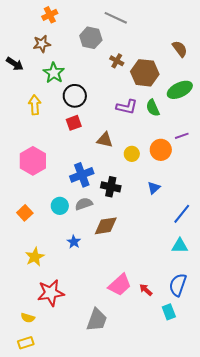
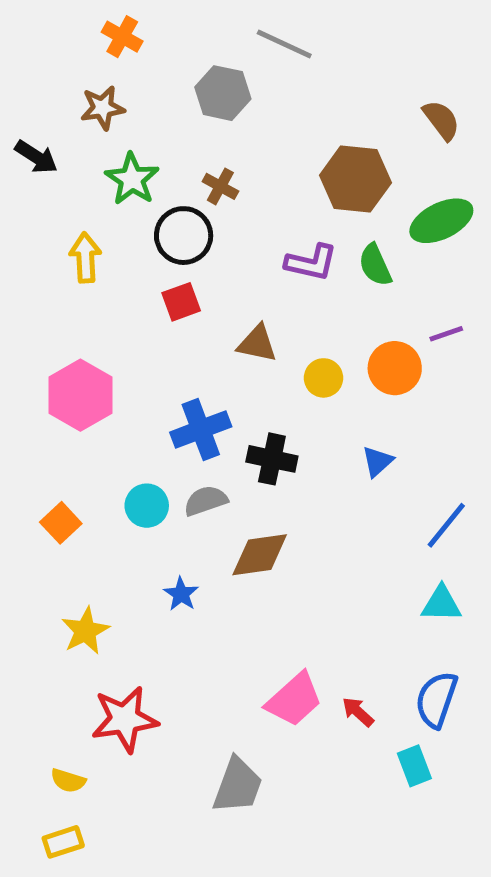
orange cross: (50, 15) -> (122, 37), turned -35
brown cross: (117, 61) -> (220, 186), moved

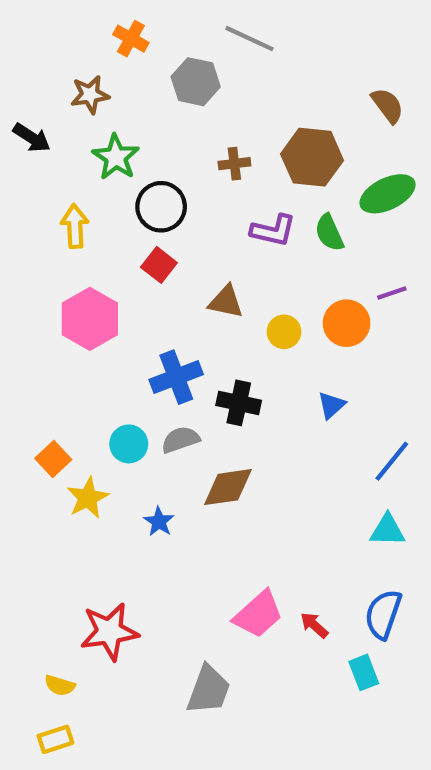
orange cross: (122, 37) -> (131, 39), moved
brown cross: (220, 186) -> (234, 164), moved, turned -36
red square: (181, 302) -> (159, 265), turned -32
pink hexagon: (80, 395) -> (90, 319), moved
yellow star: (85, 631) -> (88, 498), moved

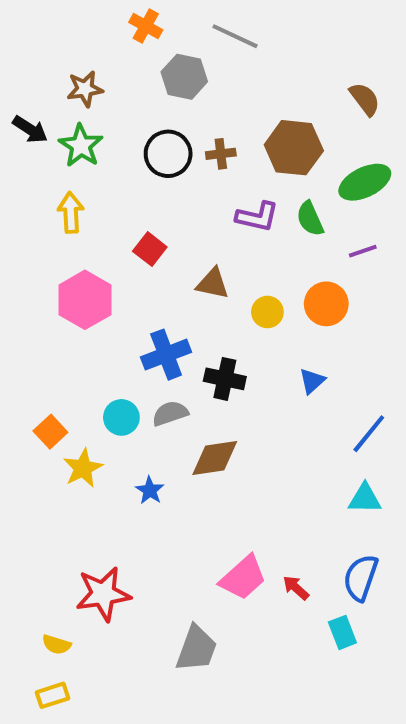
orange cross: (131, 39) -> (146, 26), moved
green star: (116, 157) -> (81, 146), moved
black circle: (161, 207) -> (168, 154), moved
purple line: (392, 293) -> (363, 251), moved

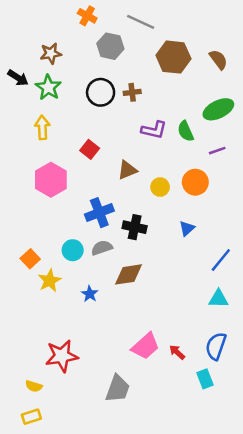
brown hexagon: (294, 148) -> (173, 57), moved
brown triangle: (213, 284) -> (127, 170), turned -35

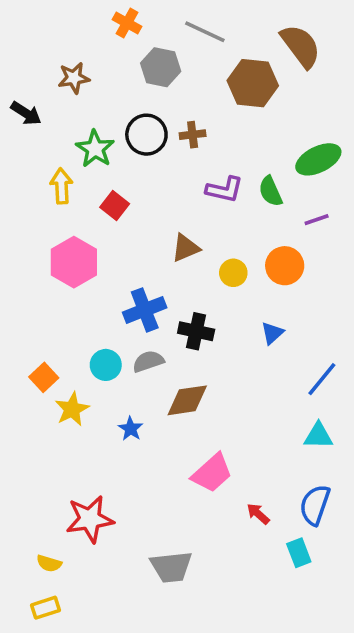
brown semicircle: (218, 60) -> (301, 46), moved, size x1.5
green star: (48, 87) -> (95, 149), moved
red square: (90, 149) -> (115, 205), moved
pink trapezoid: (146, 346) -> (212, 473), moved
gray trapezoid: (118, 389) -> (171, 567), turned 64

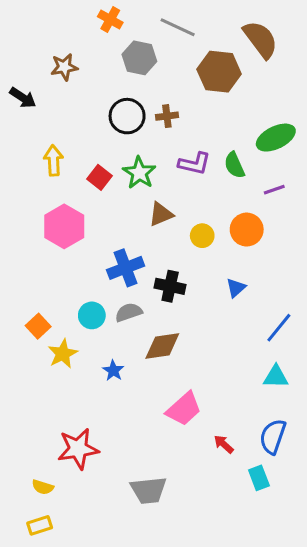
green star: (95, 149) -> (139, 173), moved

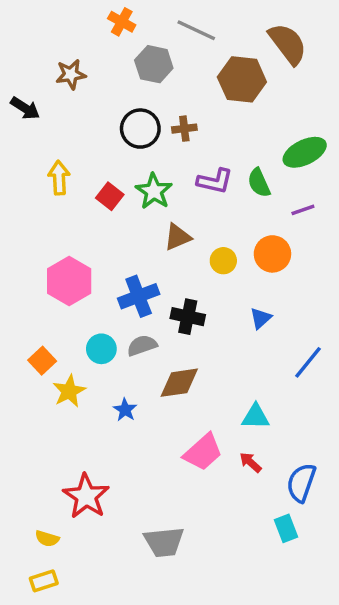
pink hexagon: (64, 226) -> (69, 281), moved
cyan triangle: (276, 377) -> (256, 417), moved
red arrow: (224, 444) -> (250, 462), moved
red star: (78, 449) -> (86, 496), turned -30

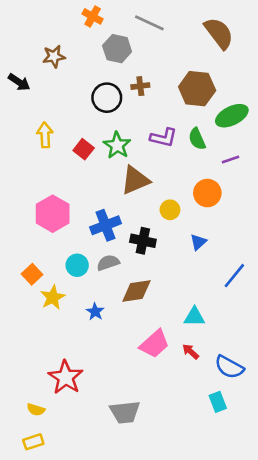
brown hexagon: (242, 79) -> (197, 89), moved
brown cross: (184, 129) -> (140, 86), moved
brown triangle: (178, 237) -> (135, 180), size x1.4
yellow circle: (223, 261) -> (170, 210), moved
blue semicircle: (301, 483) -> (229, 367), turned -80

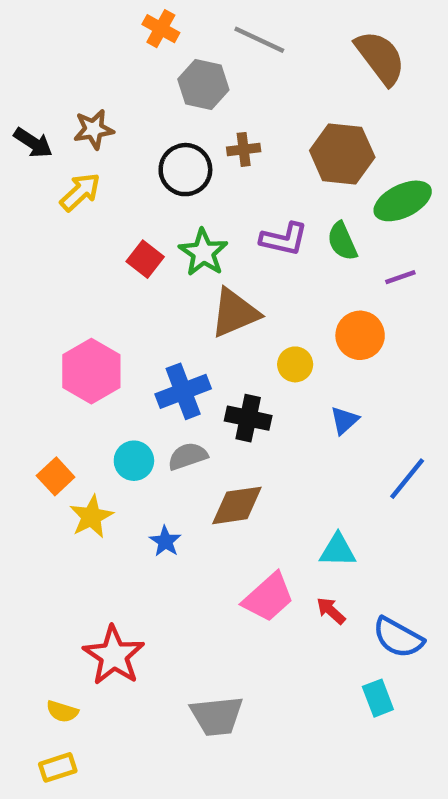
brown star: (54, 56) -> (94, 129), moved
yellow arrow: (45, 135) -> (80, 192), moved, turned 50

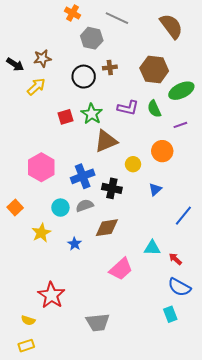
red square: (145, 259) -> (65, 117), turned 35
orange square: (56, 476) -> (15, 208), moved
red arrow: (331, 611) -> (175, 259), moved

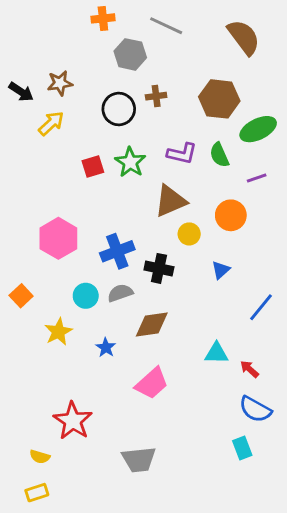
orange cross: (73, 13) -> (103, 18), turned -35
brown triangle: (106, 141) -> (170, 201), moved
pink trapezoid: (121, 269) -> (152, 383), moved

